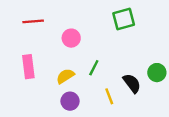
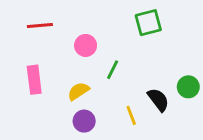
green line: (94, 68) -> (113, 70), moved

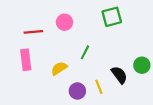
red line: (40, 25) -> (33, 32), moved
pink circle: (86, 45) -> (64, 22), moved
purple circle: (84, 121) -> (77, 91), moved

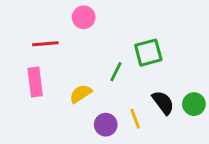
green square: (112, 17) -> (148, 53), moved
pink circle: (64, 22) -> (84, 17), moved
green circle: (142, 65) -> (194, 104), moved

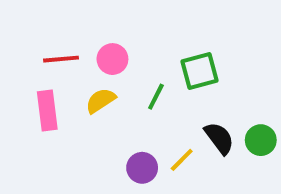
pink circle: (84, 17) -> (112, 59), moved
yellow semicircle: (81, 94) -> (101, 101), moved
yellow line: (135, 119) -> (182, 160), turned 66

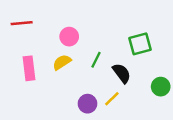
red line: (61, 59) -> (22, 23), moved
green square: (199, 71) -> (140, 44), moved
black semicircle: (219, 138) -> (122, 73), moved

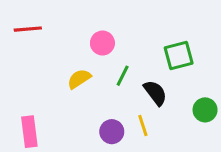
pink circle: (69, 37) -> (102, 43), moved
pink rectangle: (29, 68) -> (29, 132), moved
yellow line: (112, 99) -> (143, 125), turned -63

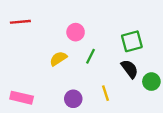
black semicircle: (155, 93) -> (130, 69), moved
pink rectangle: (29, 132) -> (22, 98), turned -70
purple circle: (112, 132) -> (73, 99), moved

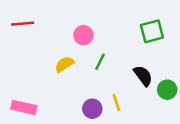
green square: (132, 41) -> (152, 31), moved
purple circle: (73, 99) -> (92, 109), moved

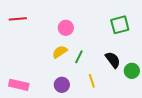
green line: (100, 62) -> (79, 57), moved
yellow semicircle: (64, 64) -> (60, 52), moved
purple circle: (92, 109) -> (62, 85), moved

